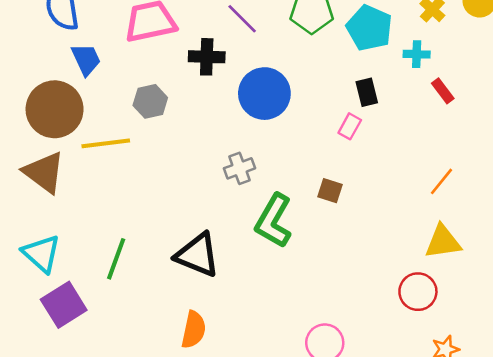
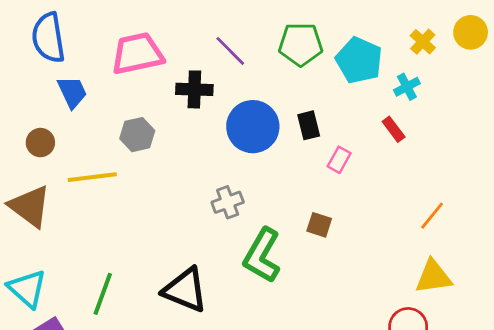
cyan cross: (417, 54) -> (407, 87), turned -30
red rectangle: (443, 91) -> (394, 129), moved
black rectangle: (367, 92) -> (309, 125), moved
brown circle: (55, 109) -> (40, 143), size x0.5

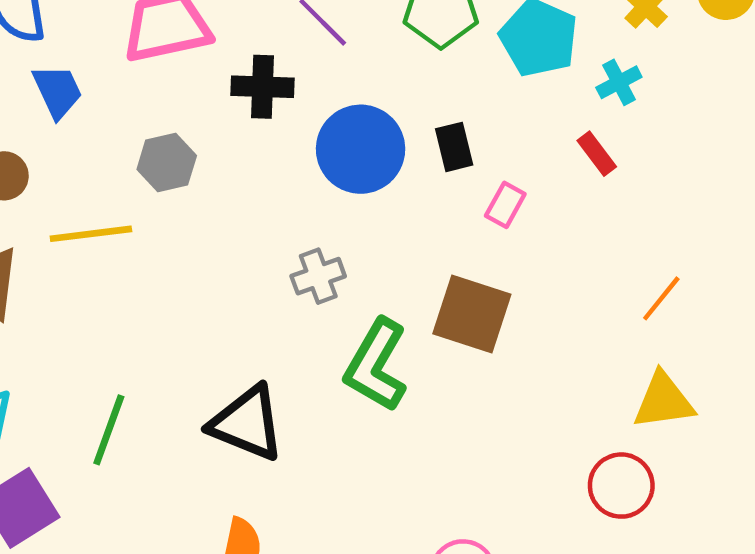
brown square: (319, 225) -> (472, 314), size x1.8

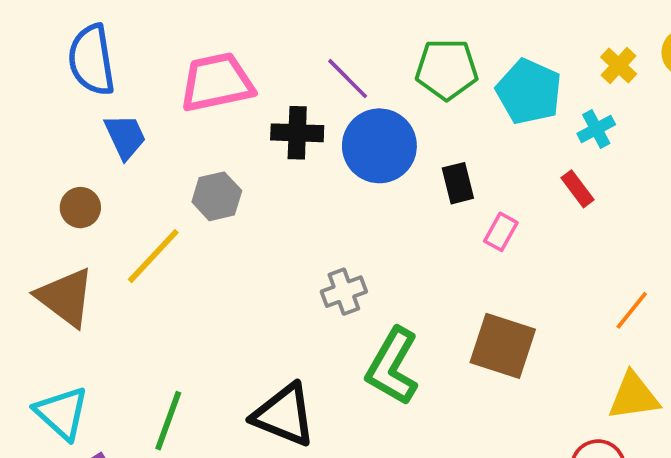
blue circle: (361, 149) -> (379, 146), moved
yellow line: (91, 234) -> (153, 256), turned -40
brown square: (472, 314) -> (503, 346), moved

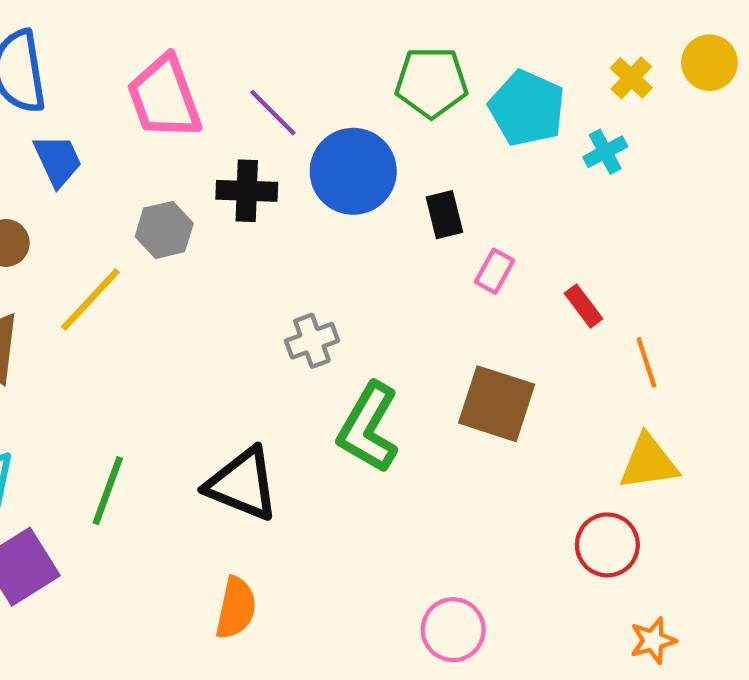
purple line: (348, 79) -> (273, 113), moved
pink trapezoid: (217, 82) -> (164, 97), turned -98
black cross: (297, 133) -> (247, 191), moved
red rectangle: (577, 189) -> (583, 306), moved
orange line: (632, 310) -> (646, 362), turned -57

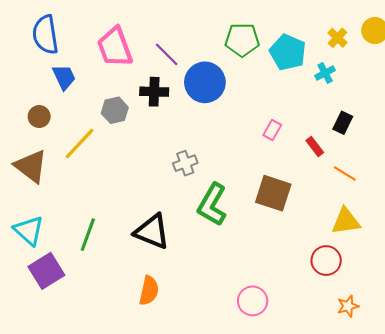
black rectangle: (444, 215) -> (343, 123), moved, turned 40
orange line: (646, 362) -> (345, 174), turned -40

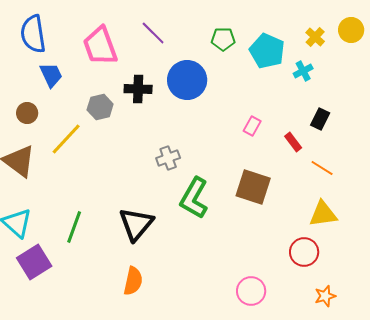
green pentagon: (242, 40) -> (223, 39), size x0.7
purple line: (167, 54) -> (153, 33), moved
black triangle: (152, 232) -> (136, 224), turned 48
pink circle: (253, 301) -> (251, 291), moved

